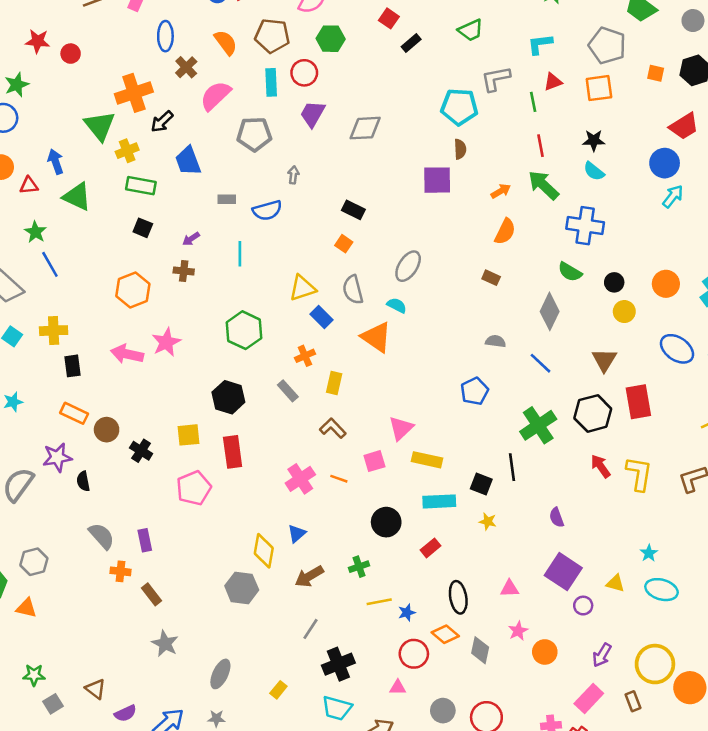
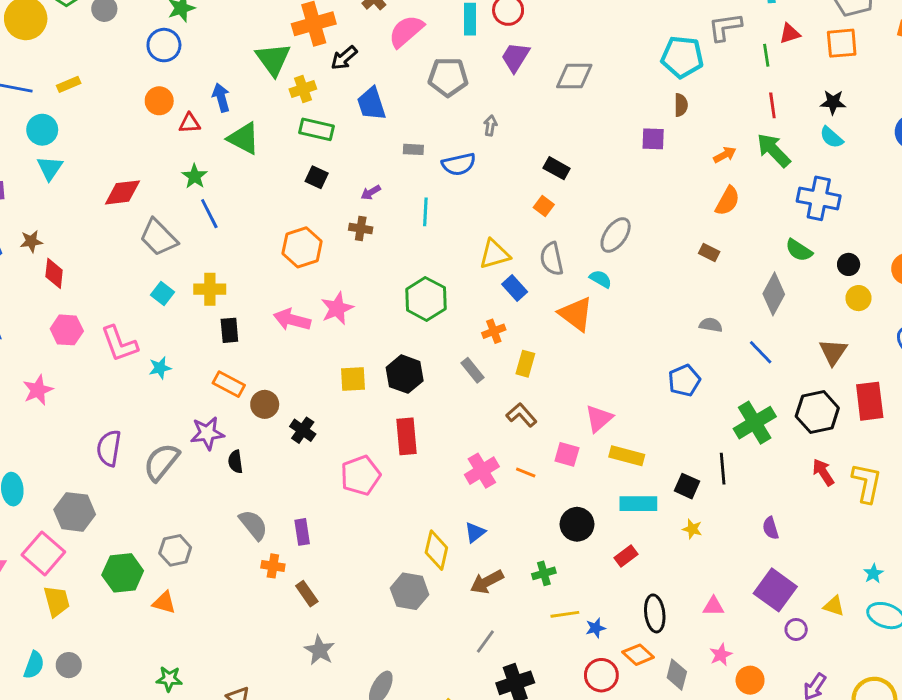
purple square: (437, 180) -> (653, 139), size x0.7
yellow square: (189, 435) -> (353, 379), moved
pink square: (374, 461) -> (567, 454), turned 30

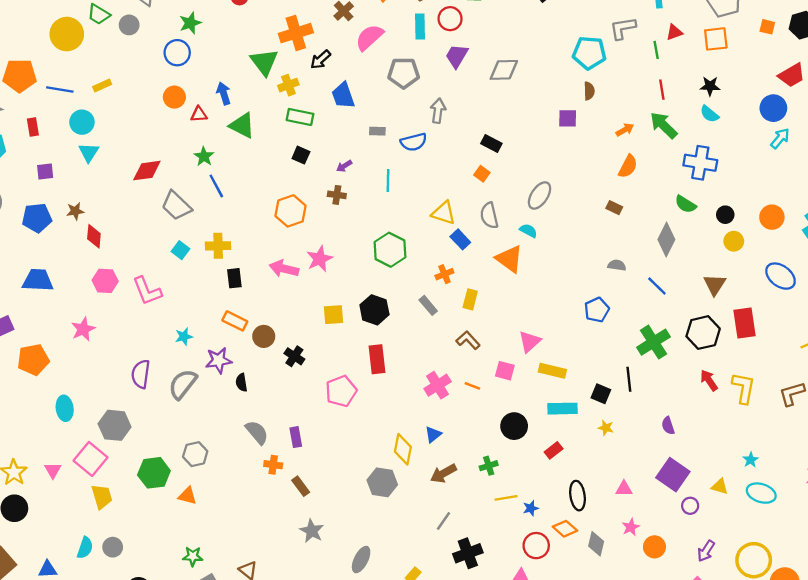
gray arrow: (490, 125) -> (438, 111), size x1.5
yellow triangle: (494, 254) -> (444, 213), turned 35
cyan star: (160, 368) -> (184, 336), moved

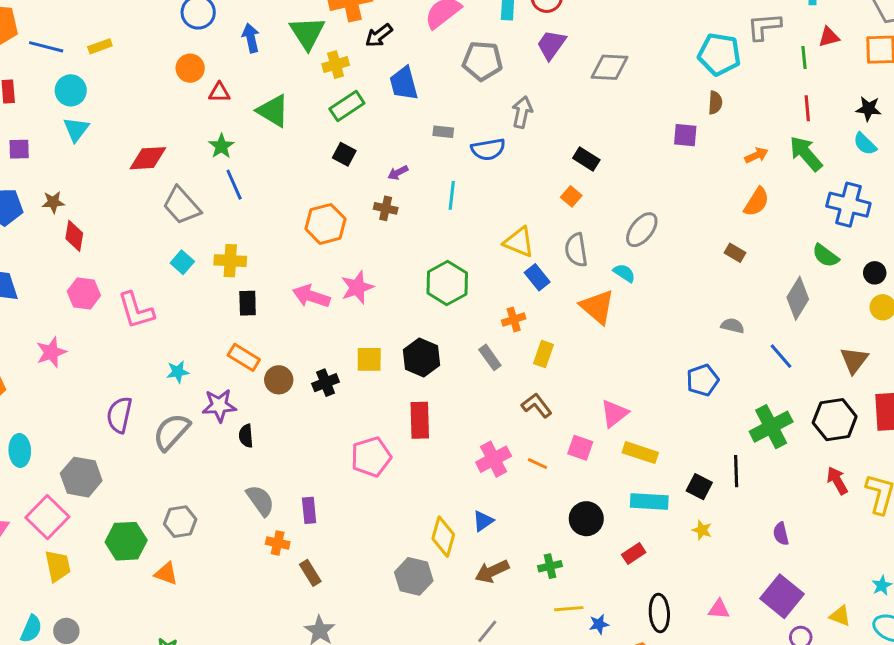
blue arrow: (224, 93) -> (251, 38), moved
green rectangle: (300, 117) -> (347, 106), turned -50
black cross: (294, 356) -> (326, 383), moved, turned 30

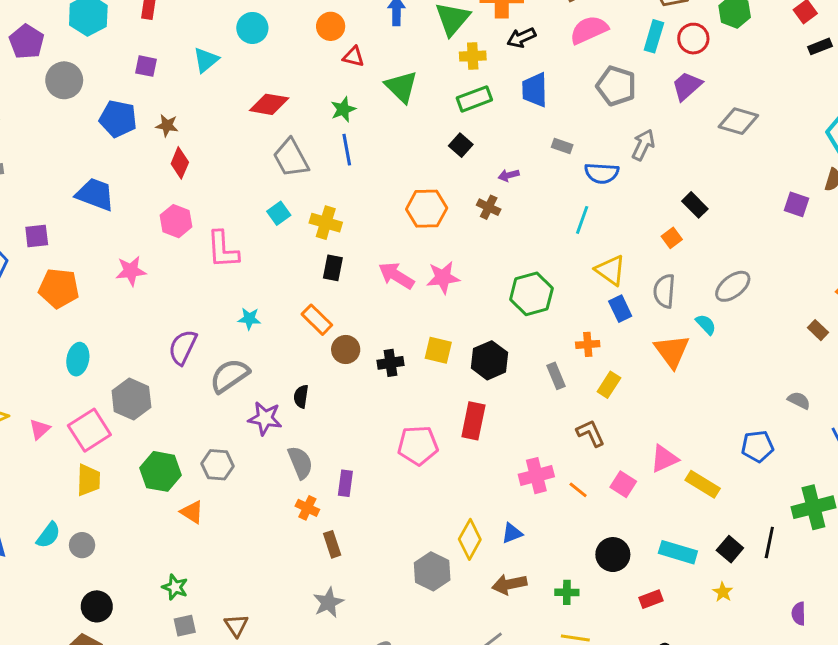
cyan circle: (71, 90) -> (252, 28), moved
cyan line: (452, 195) -> (582, 220), moved
purple star: (219, 406) -> (265, 418), moved
yellow rectangle: (640, 453) -> (703, 484), moved

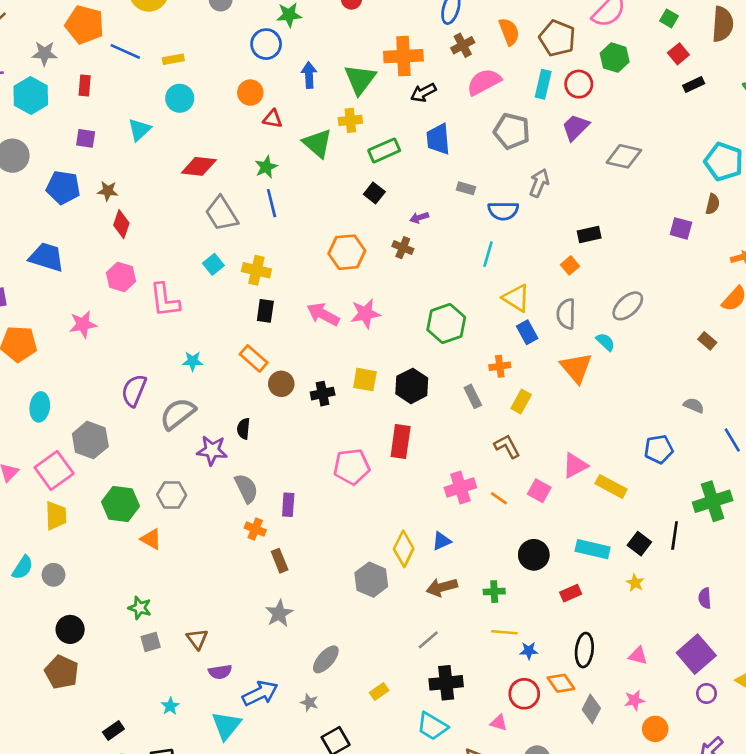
yellow cross: (473, 56) -> (350, 120), moved
black rectangle: (695, 205) -> (589, 234), turned -55

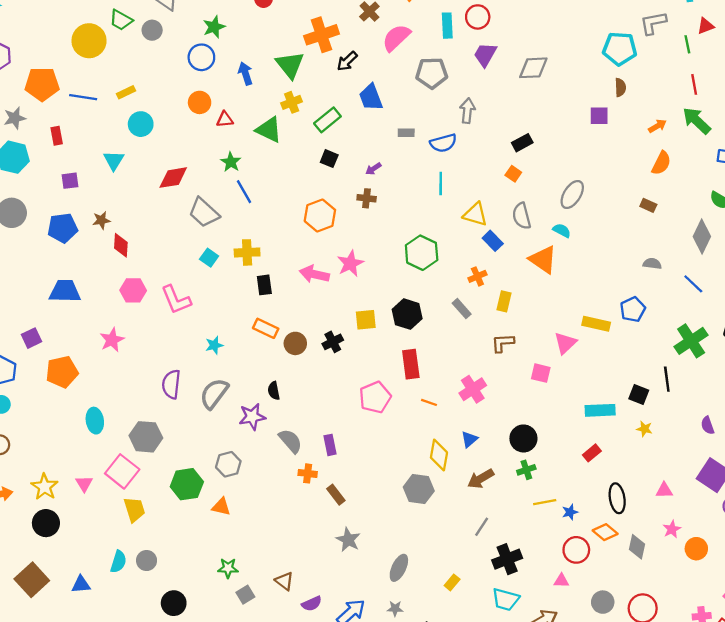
brown L-shape: (507, 446) -> (503, 343), turned -50
yellow rectangle: (611, 486) -> (596, 324), moved
orange line: (499, 498) -> (429, 402), moved
black circle: (534, 555) -> (523, 438), moved

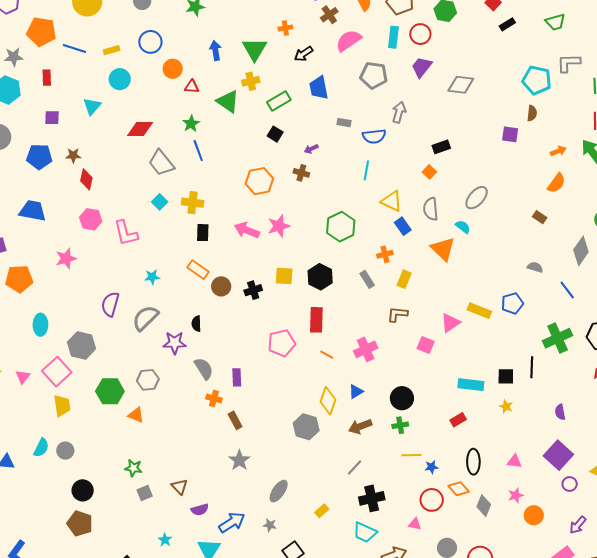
orange cross: (321, 35) -> (285, 28), size x0.5
blue circle: (201, 57) -> (150, 42), moved
black square: (639, 394) -> (506, 376), turned -30

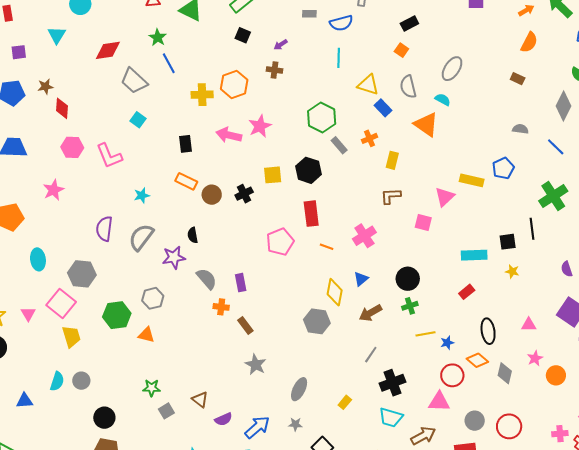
yellow cross: (193, 203) -> (202, 95), moved
gray rectangle: (367, 279) -> (339, 145), moved
pink triangle: (415, 524) -> (439, 402), size x1.6

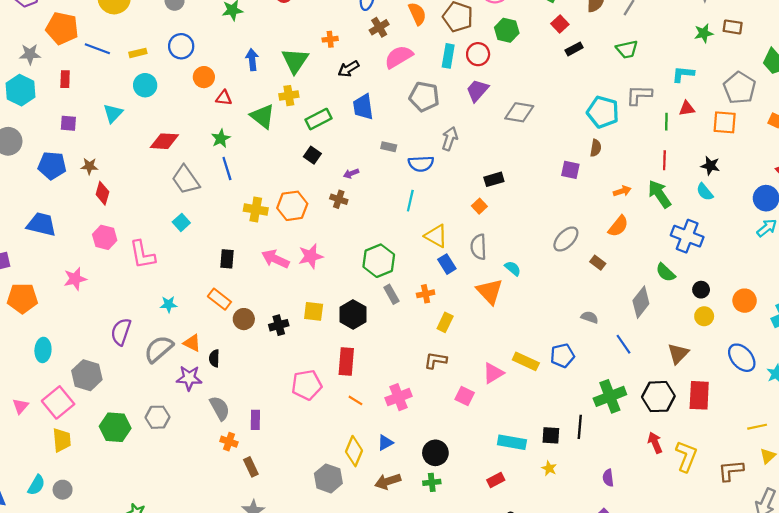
gray ellipse: (452, 69) -> (566, 239), moved
orange triangle: (146, 335) -> (192, 343), moved

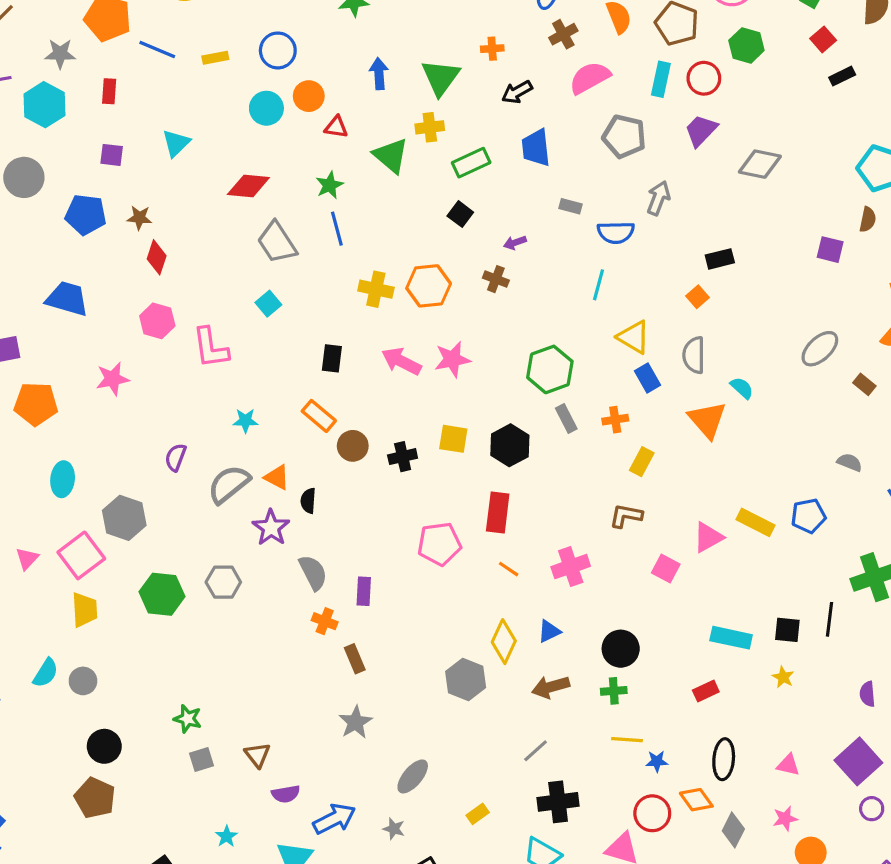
cyan circle: (145, 85) -> (266, 108), moved
purple semicircle: (121, 332) -> (176, 457), size x0.7
purple star: (189, 378) -> (271, 528), turned 30

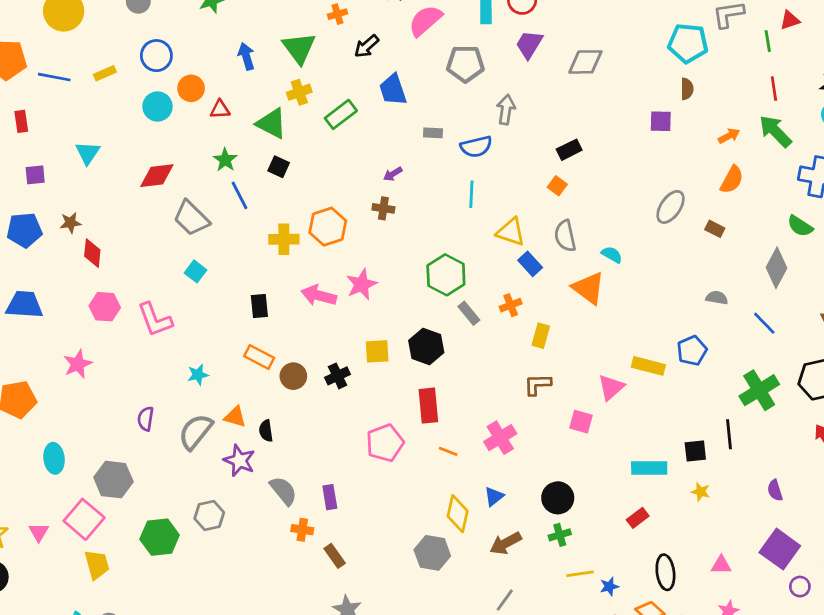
black square: (460, 214) -> (279, 167), moved

